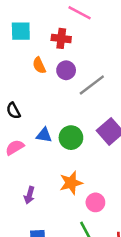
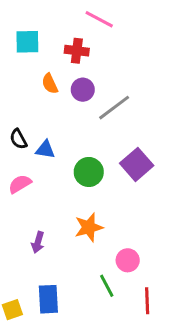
blue triangle: (44, 135) -> (45, 150), moved
pink circle: (95, 202) -> (128, 260), moved

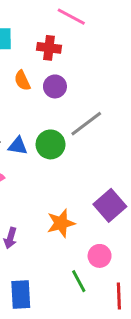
gray line: (114, 108) -> (86, 124), moved
purple square: (137, 164) -> (110, 205), moved
green circle: (89, 172) -> (51, 144), moved

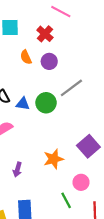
red cross: (49, 48) -> (45, 34), turned 35

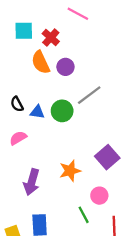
red cross: (45, 34) -> (51, 38), moved
orange semicircle: (26, 57) -> (41, 62), size x1.5
purple arrow: (17, 170) -> (32, 182), size x1.6

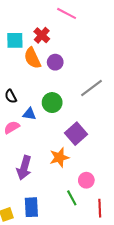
cyan square: (24, 31) -> (15, 40), moved
gray line: (89, 95) -> (91, 88), moved
blue triangle: (37, 112) -> (29, 114), moved
purple square: (107, 157) -> (76, 134), moved

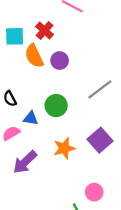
purple square: (76, 134) -> (100, 140), moved
orange star: (59, 157) -> (64, 148), moved
purple arrow: (24, 168) -> (25, 162), moved, turned 30

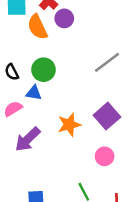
purple circle: (60, 61) -> (64, 18), moved
green circle: (56, 106) -> (44, 70), moved
pink circle: (94, 192) -> (105, 156), moved

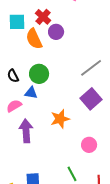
purple square: (107, 116) -> (91, 99), moved
purple arrow: (28, 139) -> (26, 131), turned 130

